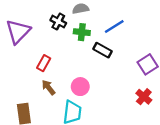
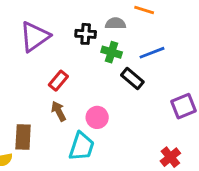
black cross: (58, 22) -> (86, 34), turned -35
red cross: (144, 97) -> (170, 157), moved

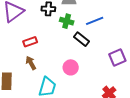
red rectangle: (58, 81) -> (30, 42), turned 32
pink circle: (97, 117) -> (71, 67), moved

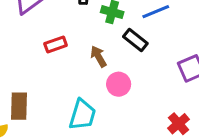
brown arrow: (31, 63) -> (98, 56), moved

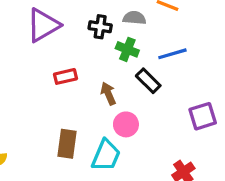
brown rectangle: (19, 106) -> (67, 144), moved
cyan trapezoid: (82, 115) -> (106, 155), moved

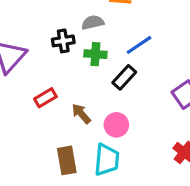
black rectangle: (148, 81) -> (124, 77), turned -75
brown arrow: (108, 94) -> (81, 114), moved

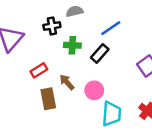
green cross: (95, 54) -> (72, 45), moved
brown rectangle: (67, 160) -> (48, 99), moved
cyan trapezoid: (107, 160) -> (112, 114), moved

